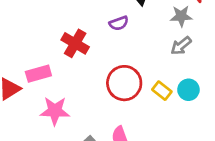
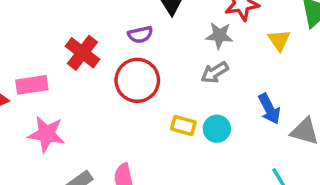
red circle: (124, 83) -> (137, 80), moved
yellow rectangle: (162, 91) -> (183, 126), turned -30

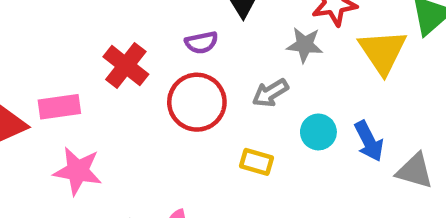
yellow triangle: (279, 40) -> (383, 52), size x1.6
gray arrow: (214, 72) -> (270, 93), moved
cyan circle: (217, 129) -> (318, 132), moved

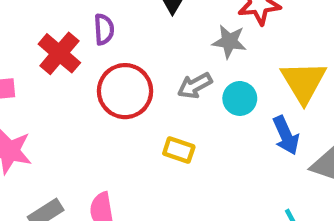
purple semicircle: (201, 43) -> (104, 29), moved, turned -84
yellow triangle: (383, 52) -> (304, 82), moved
cyan circle: (318, 132) -> (240, 98), moved

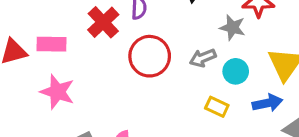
blue arrow: (286, 135) -> (267, 103), turned -84
yellow rectangle: (179, 150) -> (217, 107), moved

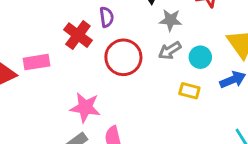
gray star: (233, 27) -> (171, 20), moved
pink star: (57, 92) -> (85, 107), moved

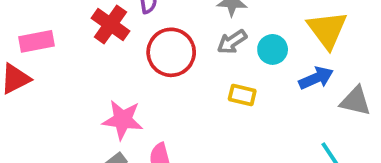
pink rectangle: (36, 62) -> (37, 41), moved
yellow rectangle: (189, 91) -> (242, 95), moved

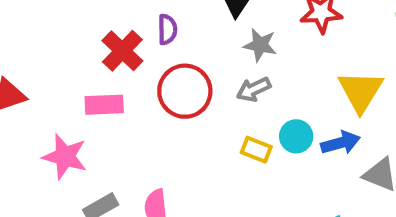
pink rectangle: (37, 41) -> (104, 105), moved
cyan circle: (273, 49) -> (296, 136), moved
pink star: (123, 120) -> (65, 157), moved

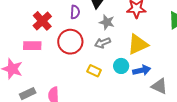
purple semicircle: (167, 29) -> (75, 12), moved
yellow triangle: (361, 91) -> (138, 44), moved, turned 30
yellow rectangle: (256, 150) -> (94, 71), moved

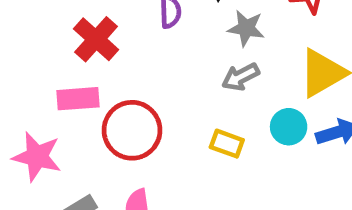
red circle: (70, 42) -> (132, 130), moved

